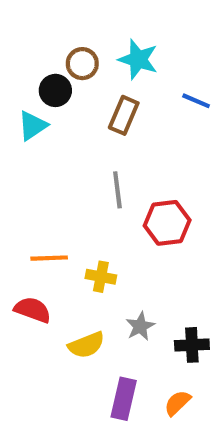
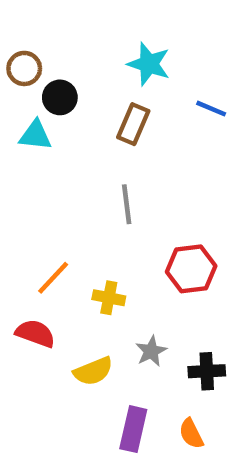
brown circle: (82, 64) -> (24, 68), moved
cyan triangle: (33, 126) -> (35, 135), turned 40
red hexagon: (167, 223) -> (191, 269), moved
orange line: (49, 258) -> (53, 278), turned -45
orange semicircle: (177, 403) -> (191, 434), turned -72

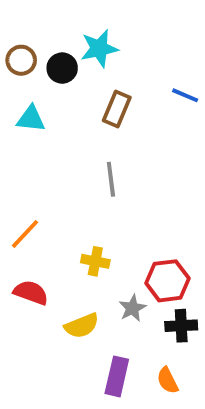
cyan star: (149, 64) -> (99, 49), moved, turned -30
black circle: (60, 97) -> (62, 68), moved
red hexagon: (191, 269) -> (168, 281), moved
orange line: (53, 278) -> (25, 234), moved

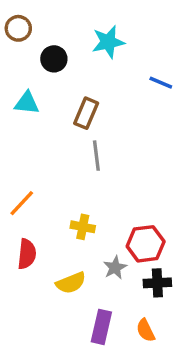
cyan star: (99, 49) -> (108, 42), moved
brown circle: (21, 60) -> (18, 28), moved
brown rectangle: (117, 109) -> (86, 113), moved
red semicircle: (31, 293) -> (27, 254), turned 76

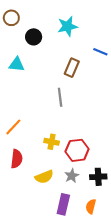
brown rectangle: (86, 113) -> (72, 68), moved
red hexagon: (146, 244) -> (77, 150), moved
gray star: (115, 268) -> (72, 176), moved
orange semicircle: (146, 330) -> (91, 206), turned 40

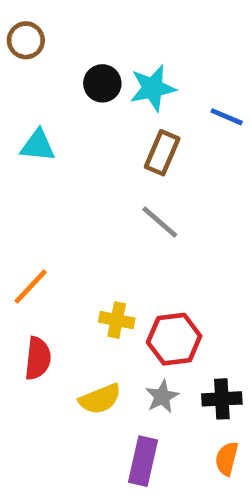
cyan star: (67, 26) -> (153, 88), moved
black circle: (34, 37) -> (102, 83), moved
gray line: (60, 97) -> (160, 222), moved, turned -42
orange semicircle: (91, 206) -> (227, 459), moved

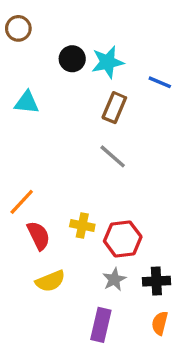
red semicircle: (38, 358) -> (39, 236), moved, turned -32
yellow semicircle: (100, 399) -> (50, 281), moved

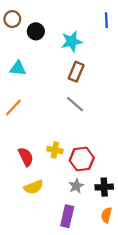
black circle: (72, 59) -> (36, 31), moved
blue line: (160, 82) -> (106, 20), moved, turned 64
orange line: (22, 202) -> (13, 108), moved

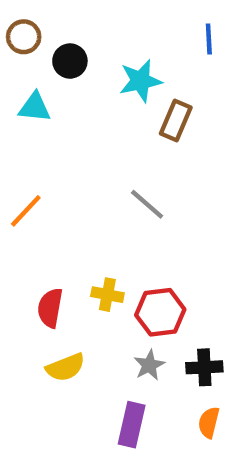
cyan triangle: (18, 68) -> (35, 107), moved
brown rectangle: (76, 72) -> (176, 121), moved
red semicircle: (26, 157) -> (50, 308), turned -144

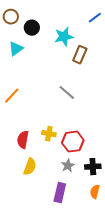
blue line: (209, 39) -> (95, 18), turned 56
cyan triangle: (35, 107) -> (16, 49), turned -42
yellow semicircle: (66, 367) -> (30, 167), turned -48

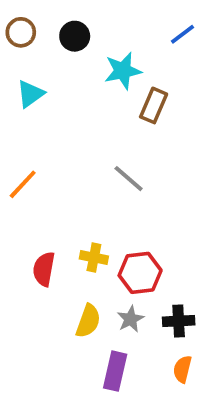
black circle: (32, 28) -> (75, 36), moved
yellow semicircle: (30, 167) -> (88, 321), moved

